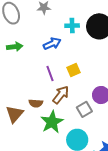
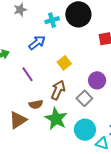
purple line: (50, 74) -> (27, 74), moved
brown triangle: (15, 114) -> (18, 120), turned 30

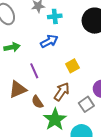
cyan cross: (52, 20) -> (55, 16), moved
brown semicircle: (36, 104) -> (37, 102), turned 56
brown triangle: (18, 120) -> (18, 89), moved

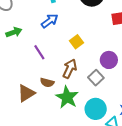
brown triangle: (18, 89) -> (26, 93), moved
brown semicircle: (37, 102) -> (47, 83), turned -32

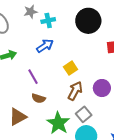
brown arrow: (70, 69) -> (75, 91), moved
gray square: (96, 78) -> (84, 114), moved
brown semicircle: (47, 83) -> (38, 98), moved

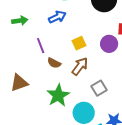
purple circle: (102, 88) -> (109, 44), moved
brown semicircle: (38, 98) -> (54, 63), moved
gray square: (84, 114) -> (99, 88), moved

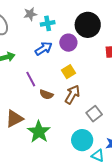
purple circle: (109, 44) -> (68, 43), moved
green star: (58, 95) -> (39, 132), moved

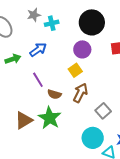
purple circle: (68, 43) -> (82, 49), moved
blue arrow: (44, 49) -> (38, 50), moved
green star: (39, 132) -> (50, 118), moved

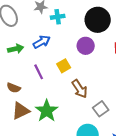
yellow square: (75, 70) -> (64, 66), moved
brown arrow: (80, 93) -> (80, 89), turned 114
brown semicircle: (54, 94) -> (14, 88), moved

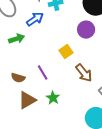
blue arrow: (42, 42) -> (35, 19), moved
purple line: (39, 72) -> (43, 73), moved
green star: (47, 111) -> (53, 98), size x0.6

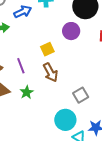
brown arrow: (84, 73) -> (50, 72), moved

